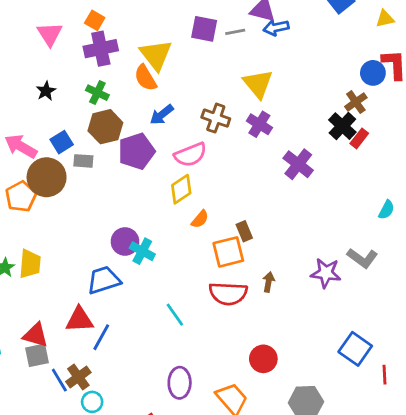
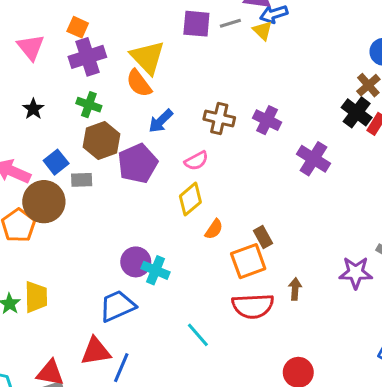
yellow triangle: (258, 84) -> (262, 31), moved, size x0.6
pink semicircle: (190, 155) -> (196, 161), size x0.7

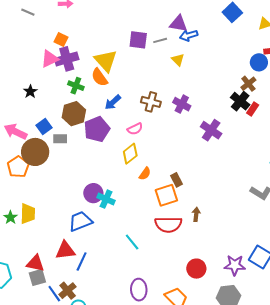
yellow triangle: (262, 31) -> (178, 60), moved
pink triangle: (31, 47) -> (50, 59), moved, turned 42
green cross: (89, 105) -> (76, 86), moved
purple star: (356, 273) -> (235, 265), moved

